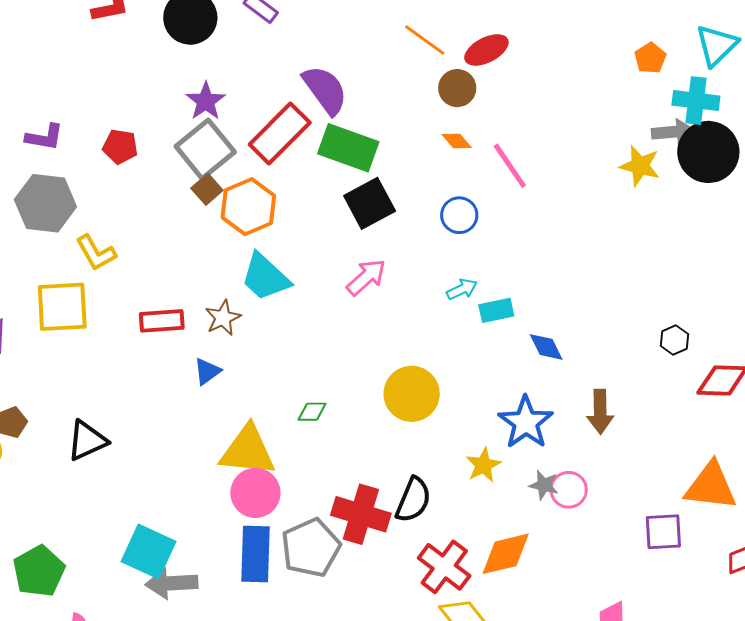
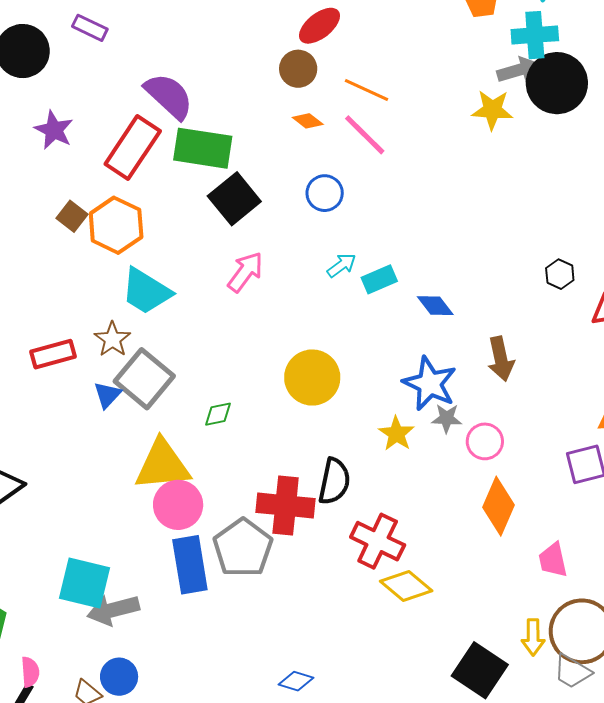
orange line: (425, 40) -> (366, 90), moved
gray square: (205, 149) -> (144, 379), moved
gray star: (544, 485) -> (447, 418), moved
orange diamond: (506, 554) -> (498, 506), moved, turned -42

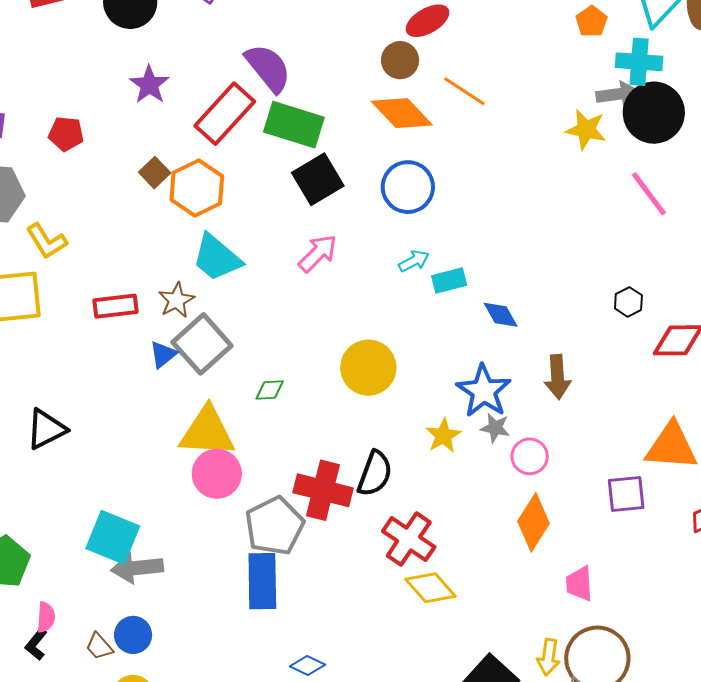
orange diamond: (308, 121) -> (402, 113), size x2.0
pink line: (365, 135) -> (649, 194), moved
blue circle: (325, 193) -> (408, 187), size x1.4
blue rectangle: (190, 565) -> (262, 581), moved

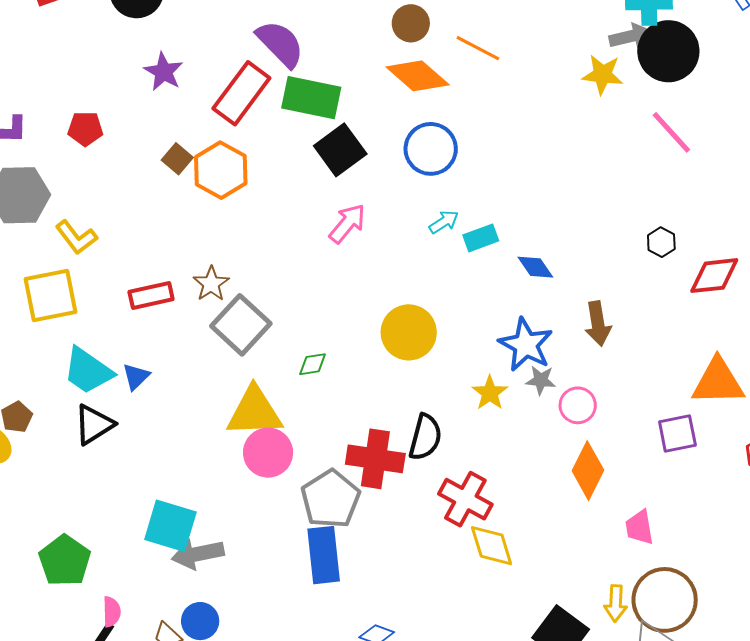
cyan trapezoid: (217, 258) -> (88, 371), moved
blue triangle: (163, 354) -> (136, 377), moved
yellow diamond: (430, 588) -> (492, 546), turned 30

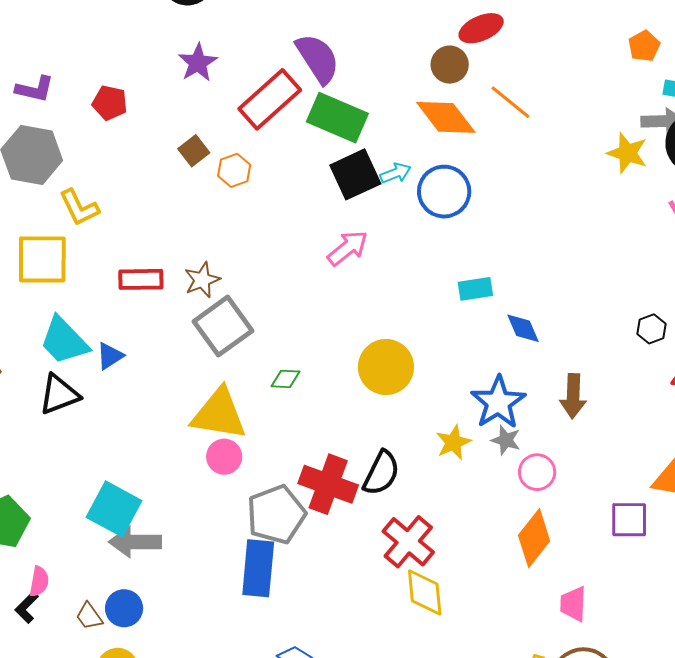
orange hexagon: (221, 170) -> (234, 170), size x0.6
cyan arrow: (444, 222) -> (396, 173), moved
pink circle: (268, 453) -> (224, 457), size x0.7

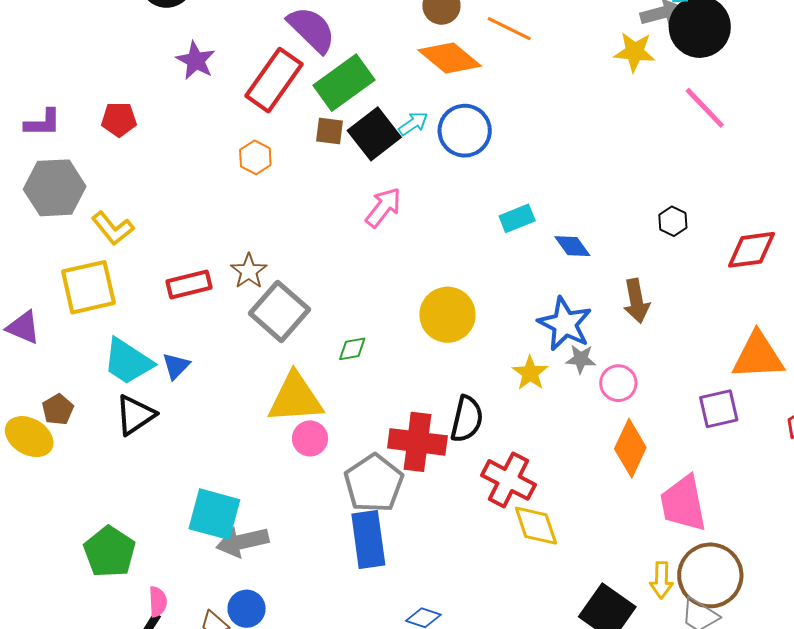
green rectangle: (337, 118) -> (344, 83), turned -46
brown square: (194, 151) -> (329, 131), moved, turned -32
black hexagon: (652, 329) -> (673, 221), moved
pink trapezoid: (573, 604) -> (683, 503), size x1.6

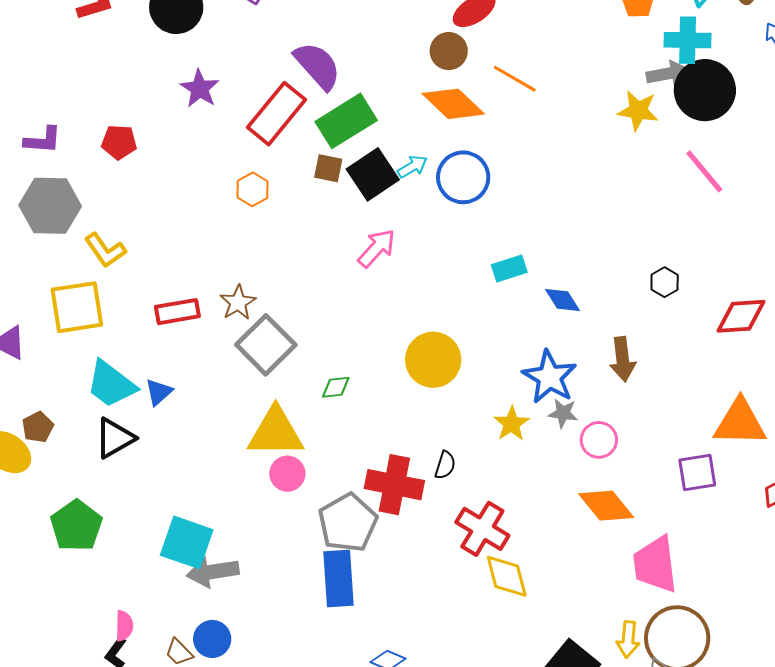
black semicircle: (467, 419) -> (445, 465), size x0.6
orange diamond: (630, 448) -> (606, 506), turned -68
green pentagon: (110, 552) -> (76, 526), moved

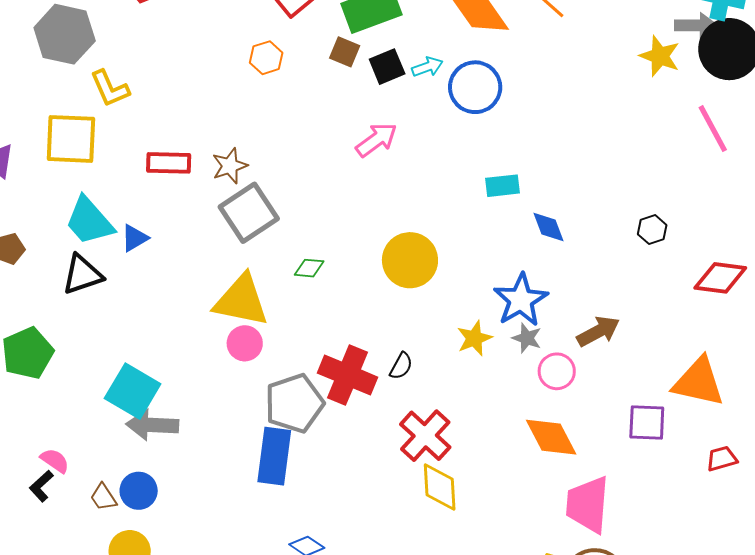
black square: (373, 174) -> (387, 67), size x0.7
brown arrow: (623, 359) -> (598, 331), moved, turned -123
pink semicircle: (124, 626) -> (55, 461), turned -68

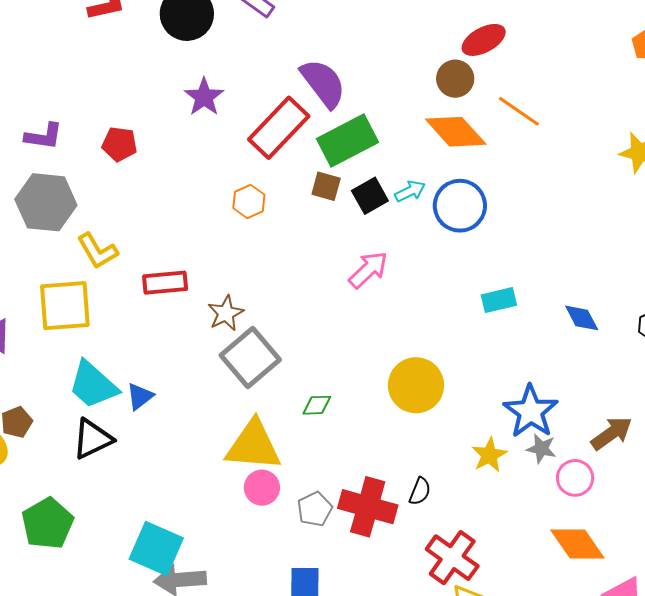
red rectangle: (169, 163) -> (165, 283), moved
blue diamond: (549, 227) -> (582, 318), moved
gray pentagon: (294, 403) -> (315, 509), moved, size x0.6

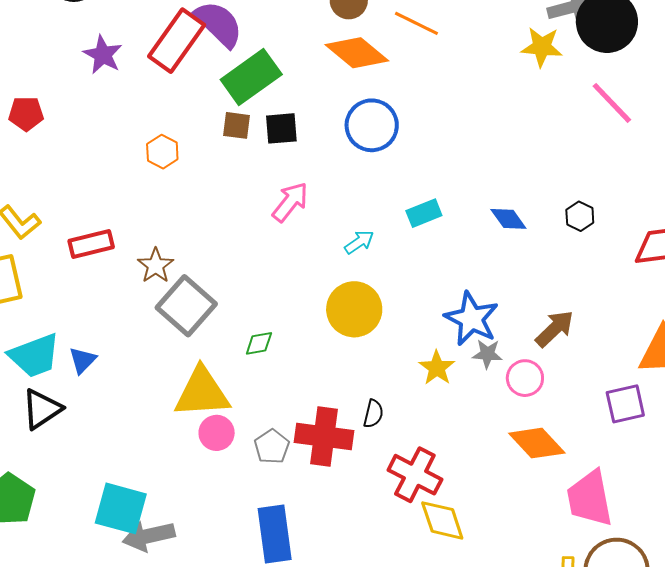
red rectangle: (279, 128) -> (177, 41), moved
cyan arrow: (410, 191) -> (359, 242), moved
black square: (370, 196) -> (281, 128), turned 33
cyan trapezoid: (93, 385) -> (35, 356), turned -54

